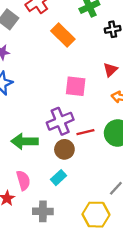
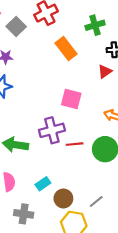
red triangle: (110, 70) -> (105, 71), moved
brown circle: (64, 149) -> (63, 198), moved

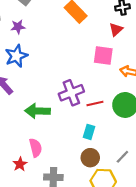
pink square: (71, 99) -> (103, 55), moved
cyan rectangle: (43, 184) -> (89, 132), moved, turned -32

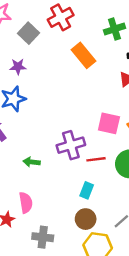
pink square: (103, 55) -> (109, 123), moved
green arrow: (38, 111) -> (32, 162), size x0.6

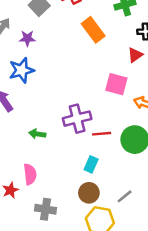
pink square: (109, 123) -> (116, 84), moved

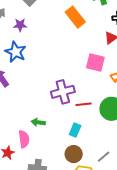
blue star: (22, 70) -> (16, 52), turned -30
green arrow: (37, 134) -> (38, 122), moved

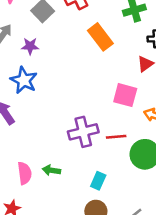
red line: (84, 104) -> (116, 137), moved
pink semicircle: (24, 139) -> (25, 173), moved

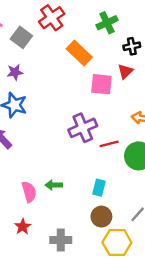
pink square: (125, 95) -> (101, 84), moved
purple cross: (83, 132) -> (83, 128), moved

